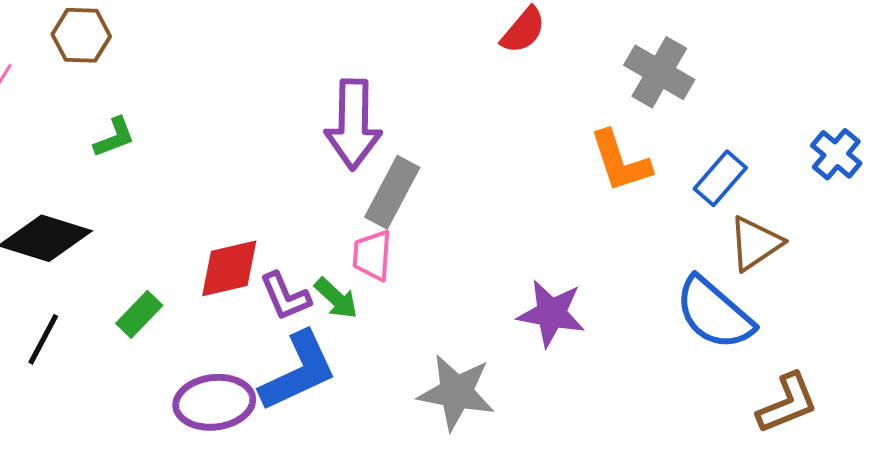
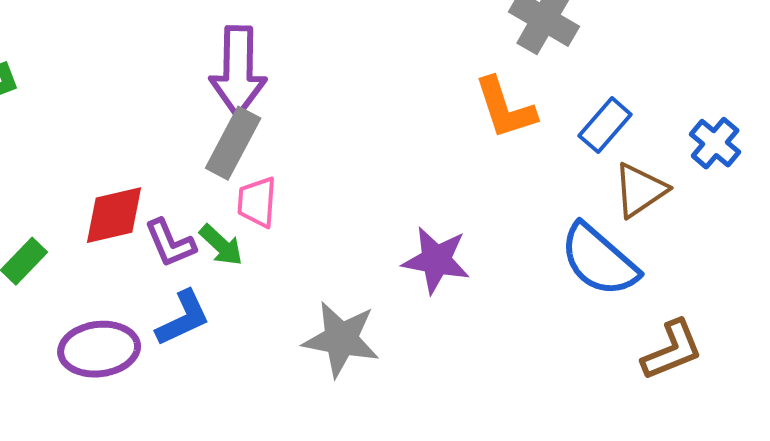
blue cross: (836, 154) -> (715, 143), moved
gray rectangle: (392, 192) -> (233, 143), moved
blue L-shape: (298, 371) -> (183, 318), size x0.7

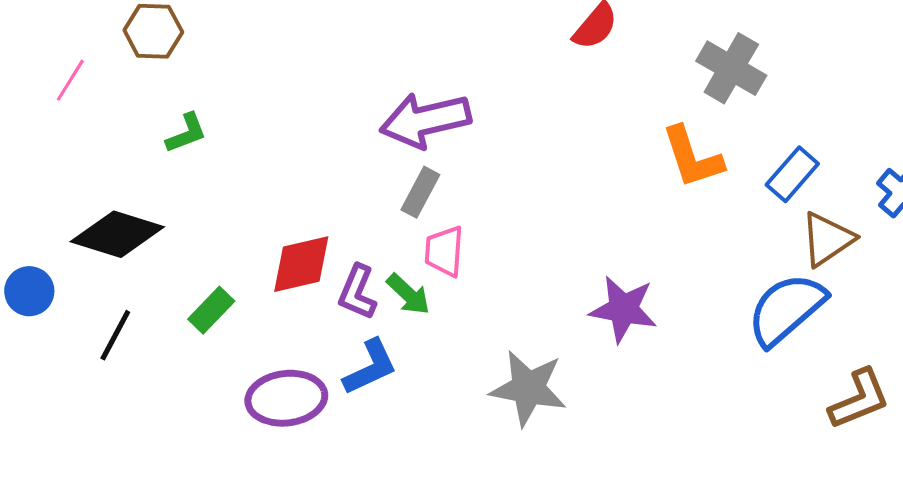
purple arrow: (238, 71) -> (425, 120), turned 76
gray rectangle: (233, 143) -> (420, 192), size x0.7
purple L-shape: (170, 243) -> (357, 292), turned 46
blue semicircle: (599, 260) -> (786, 309), turned 98

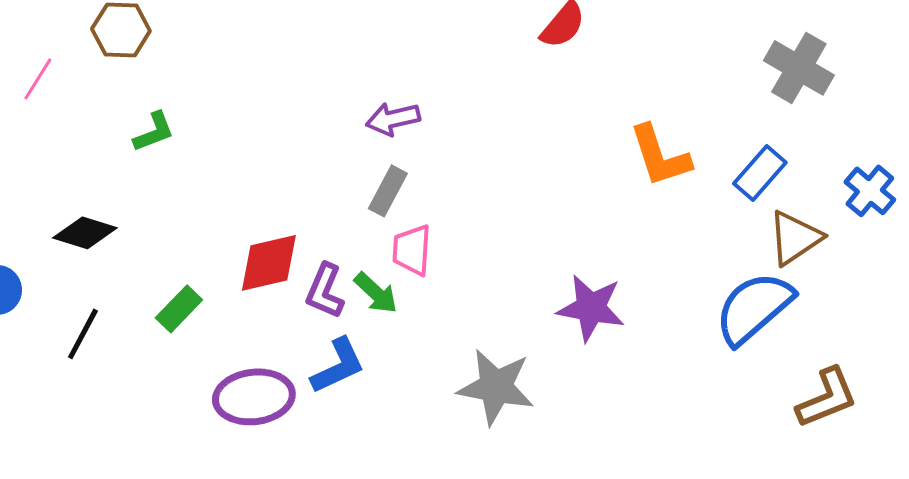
gray cross: (731, 68) -> (799, 68), moved
purple arrow: (425, 120) -> (393, 119), size x0.6
black diamond: (117, 234) -> (85, 233), size x0.7

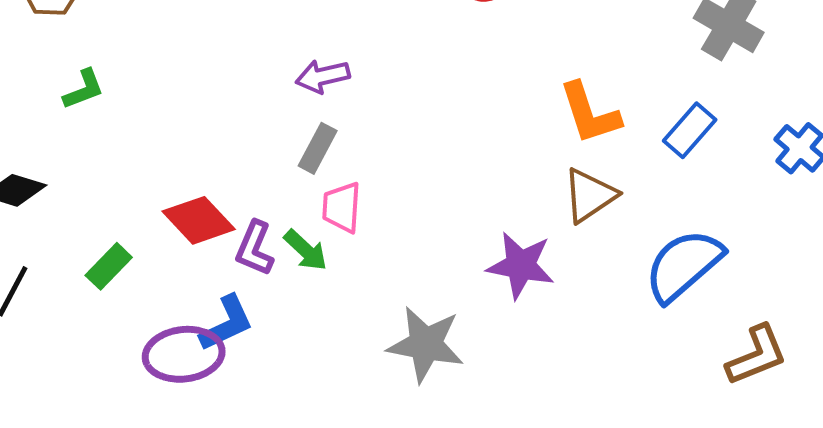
brown triangle: (795, 238) -> (590, 195), moved
red diamond: (269, 263) -> (199, 220), turned 60
blue L-shape: (338, 366) -> (227, 323), moved

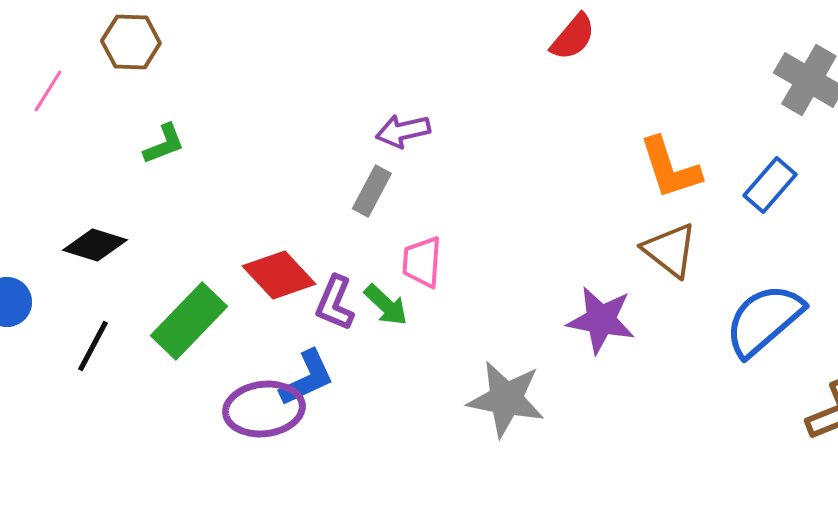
gray rectangle: (318, 148) -> (372, 191), moved
brown triangle: (590, 195) -> (670, 250), turned -48
green rectangle: (109, 266) -> (189, 321), size x1.6

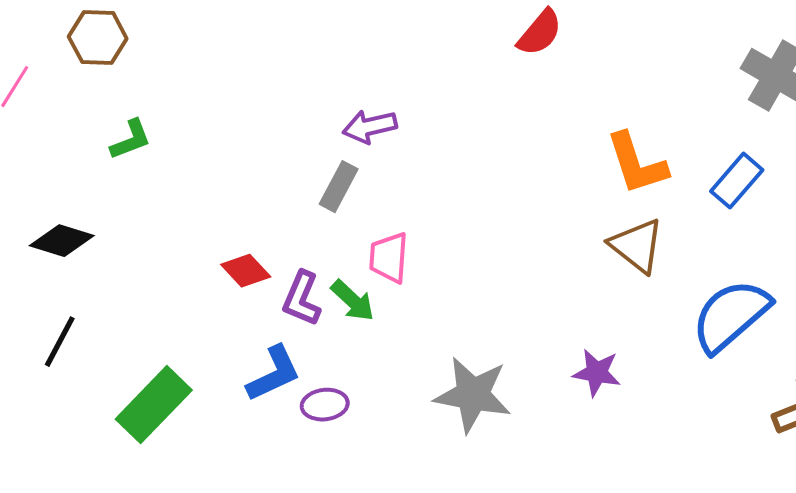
red diamond: (279, 275) -> (246, 271), size x0.7
purple star: (601, 320) -> (597, 373), moved, size x0.7
green rectangle: (189, 321) -> (154, 405), moved
purple ellipse: (264, 409) -> (325, 405), moved, size x0.6

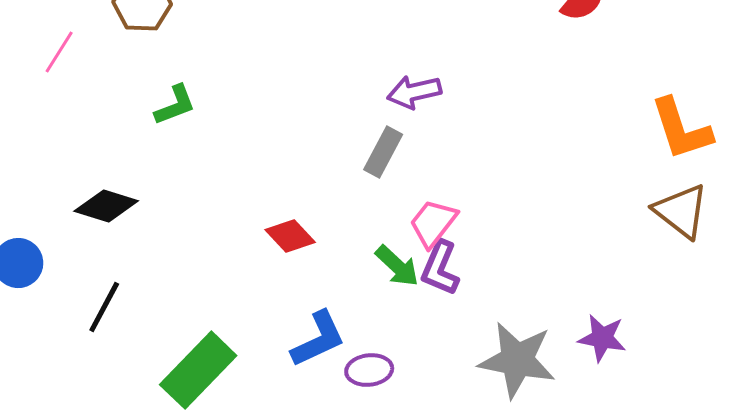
pink trapezoid: (389, 258) -> (433, 223), turned 34
purple L-shape: (302, 299) -> (440, 268), moved
purple star: (597, 373) -> (602, 338), moved

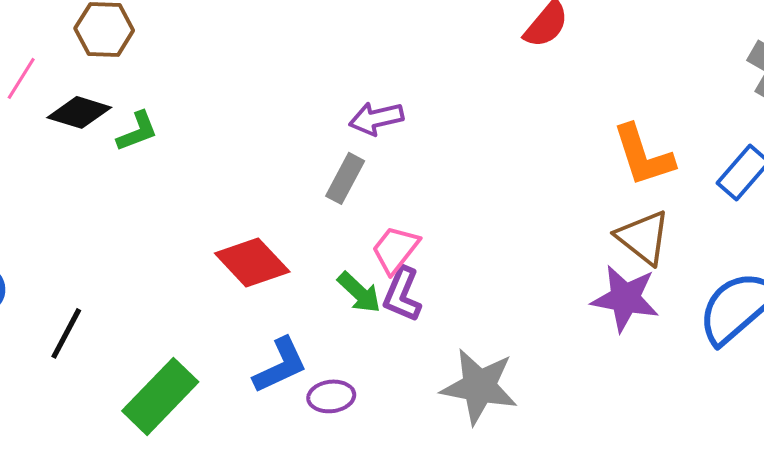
black diamond: (106, 206) -> (79, 112), moved
red diamond: (290, 236) -> (252, 262), size x1.5
purple star: (602, 338) -> (625, 298), moved, size x1.4

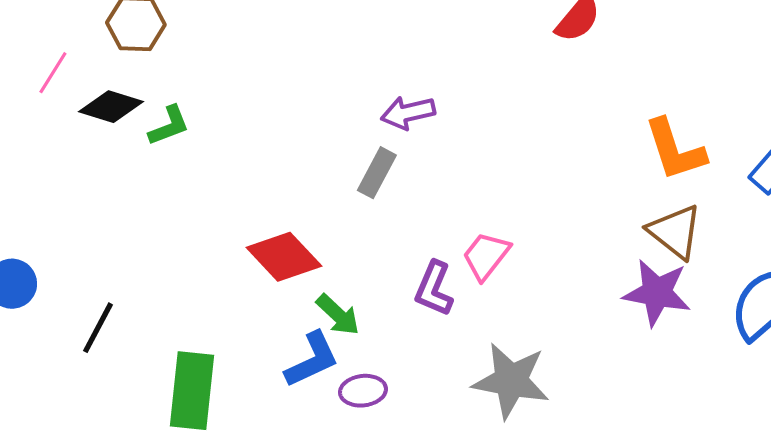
pink trapezoid: (395, 249) -> (486, 256), moved
green arrow: (359, 292) -> (338, 315), moved
green rectangle: (160, 396) -> (192, 391), turned -38

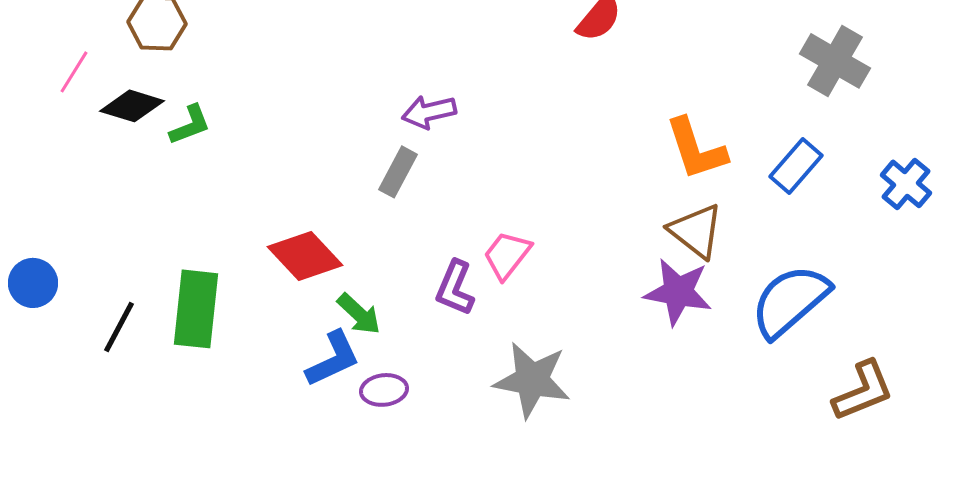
green rectangle: (192, 391) -> (196, 309), moved

